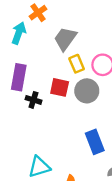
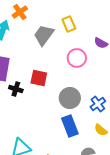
yellow rectangle: (77, 64) -> (69, 24), moved
gray circle: (87, 91) -> (70, 98), moved

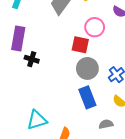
red square: (39, 78) -> (80, 45), moved

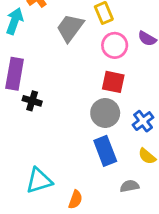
pink circle: (95, 27) -> (115, 45), moved
red square: (80, 45) -> (113, 82), moved

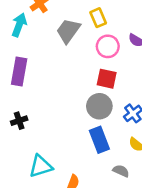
black cross: (32, 101) -> (19, 121), moved, turned -35
gray semicircle: (130, 186) -> (121, 171), turned 35

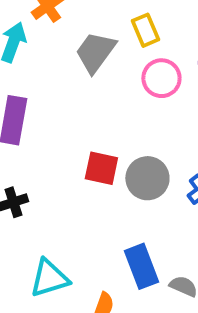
red square: (107, 79) -> (101, 168), moved
blue rectangle: (99, 140) -> (141, 266), moved

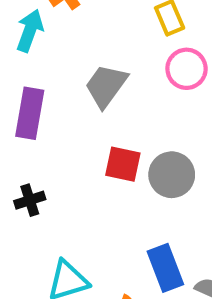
gray trapezoid: (95, 52) -> (106, 86), moved

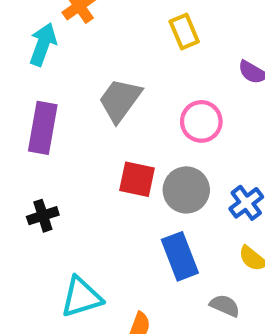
pink circle: (187, 69) -> (201, 121), moved
blue rectangle: (165, 268) -> (180, 256), moved

